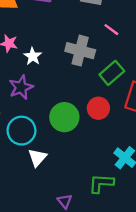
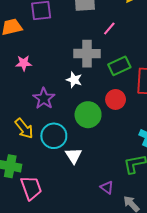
pink line: (111, 30) -> (109, 28), turned -72
white star: (33, 56) -> (74, 80), moved
green rectangle: (112, 73) -> (119, 66), turned 30

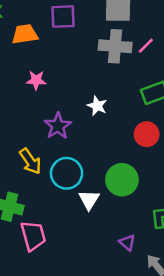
gray cross: (87, 54) -> (115, 46), moved
green circle: (88, 115) -> (122, 180), moved

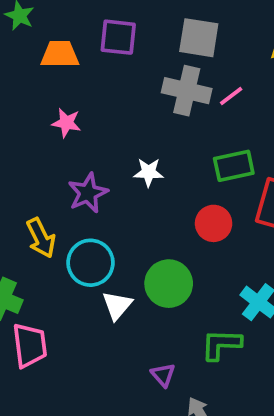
white star: (97, 106) -> (149, 172), turned -30

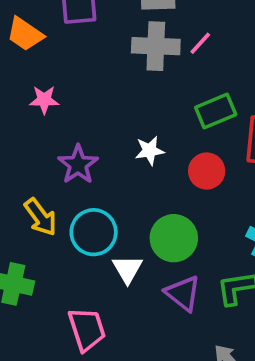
orange trapezoid: (60, 54) -> (25, 34), turned -135
white star: (149, 172) -> (150, 151), moved
pink trapezoid: (30, 345) -> (87, 329), moved
purple triangle: (163, 375) -> (183, 293), moved, size x1.5

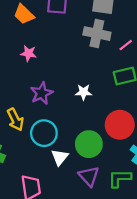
pink line: (200, 43) -> (126, 45), moved
red circle: (207, 171) -> (120, 125), moved, size x1.4

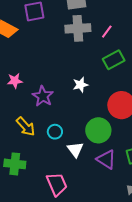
pink star: (28, 53) -> (15, 81), moved
cyan circle: (44, 133) -> (55, 132), size x0.6

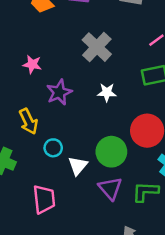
gray cross: (78, 28) -> (97, 47), moved, turned 30
cyan circle: (55, 132) -> (53, 148), moved

